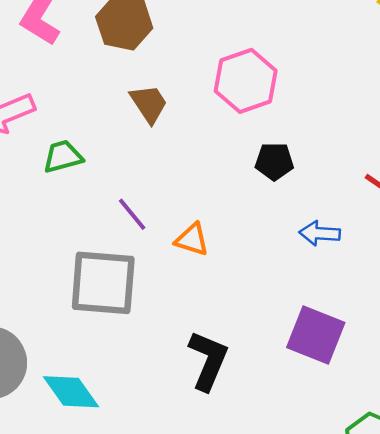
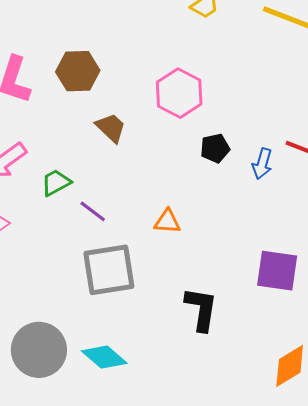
purple line: (132, 214) -> (93, 211), moved
blue arrow: (320, 233) -> (262, 164), moved, turned -64

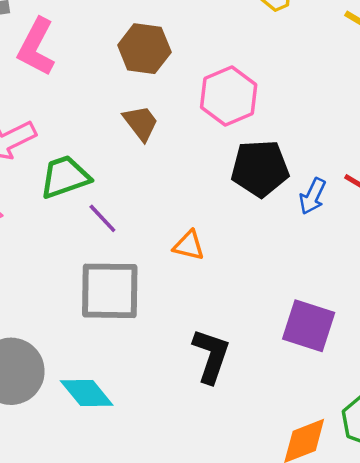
brown hexagon: (78, 71) -> (144, 49), moved
black pentagon: (215, 148) -> (260, 168), size x1.6
green trapezoid: (56, 183) -> (65, 177), size x1.4

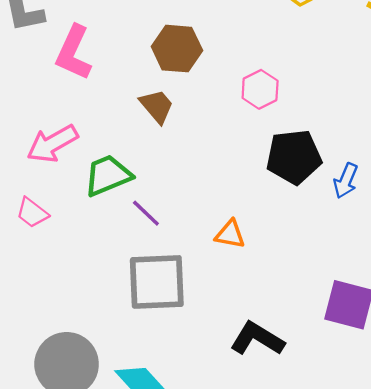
pink hexagon: (229, 96) -> (260, 89), size x0.7
brown trapezoid: (141, 123) -> (157, 106), moved
black L-shape: (211, 356) -> (257, 339), turned -74

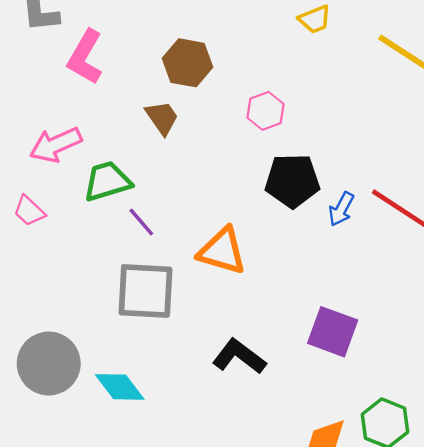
orange triangle: (230, 234) -> (222, 251), size x1.6

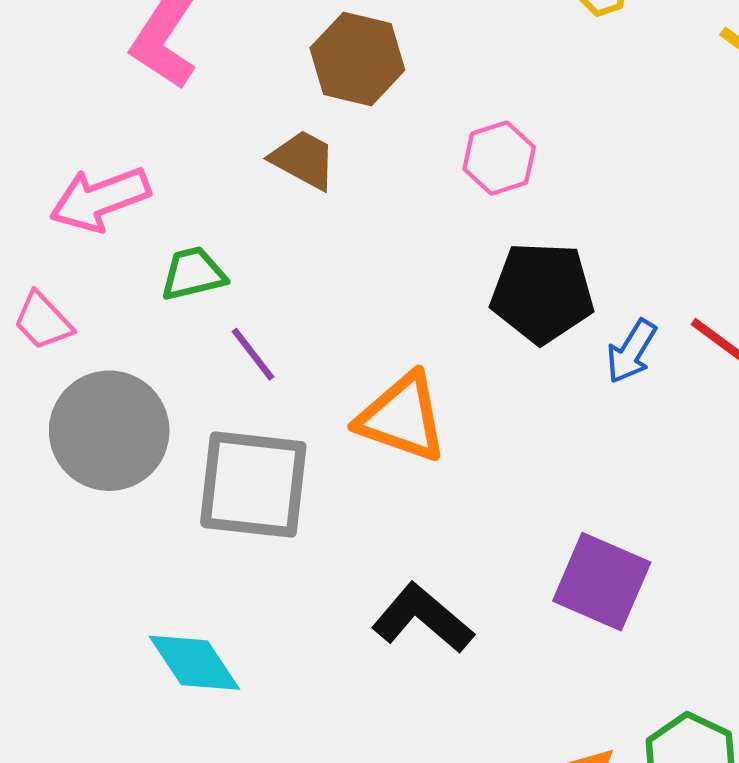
brown trapezoid: (162, 118) -> (303, 160), turned -30
green trapezoid: (107, 181) -> (193, 274), size x0.7
gray circle: (49, 364) -> (109, 431), moved

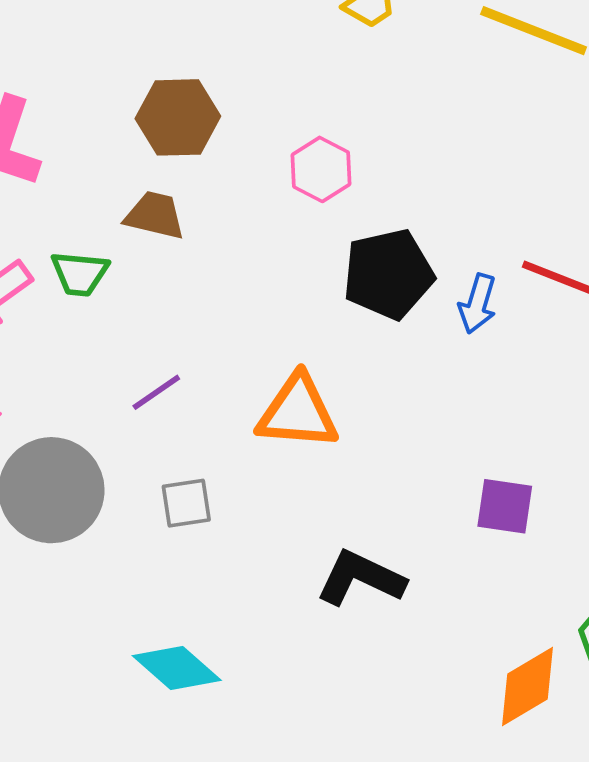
green trapezoid: (193, 274) -> (80, 274), moved, turned -146
purple line: (253, 354) -> (156, 392), turned -72
gray square: (253, 485) -> (186, 503), size x0.5
purple square: (602, 582) -> (505, 506), size x0.7

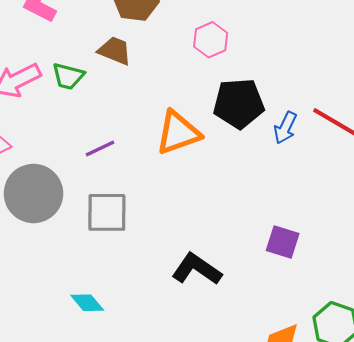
orange triangle: (298, 412) -> (178, 133), moved, turned -33
gray square: (186, 503) -> (107, 212), size x1.5
cyan diamond: (177, 668) -> (87, 303), size x0.7

